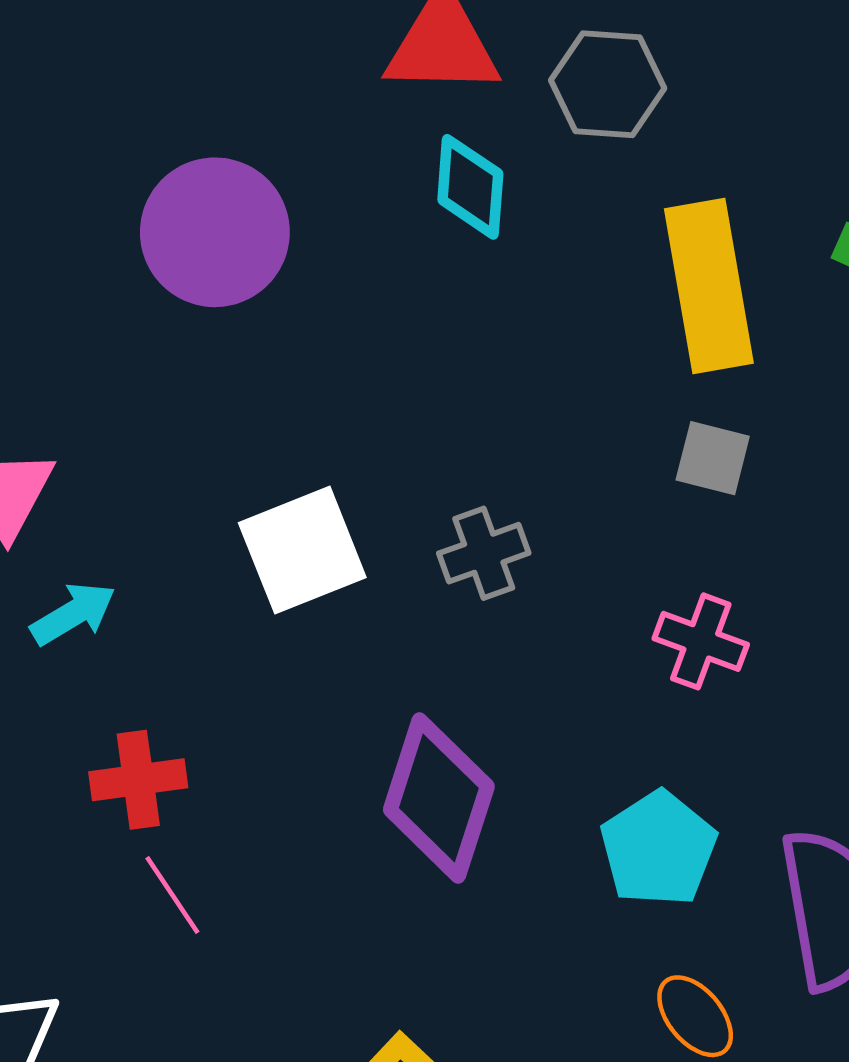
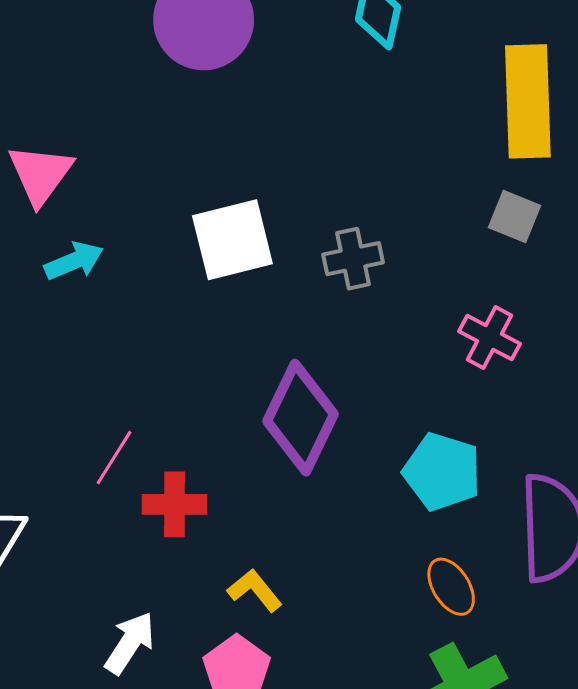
red cross: (138, 780) -> (175, 504), moved
cyan pentagon: (658, 849) -> (442, 472), turned -30
pink line: (172, 895) -> (114, 458), turned 58

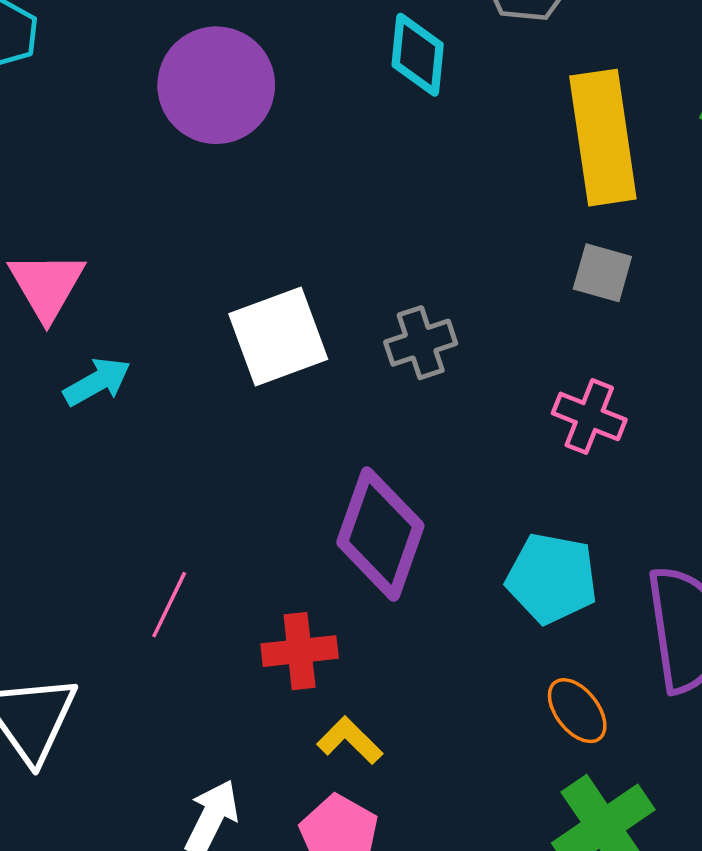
red cross: (175, 504) -> (300, 651), moved

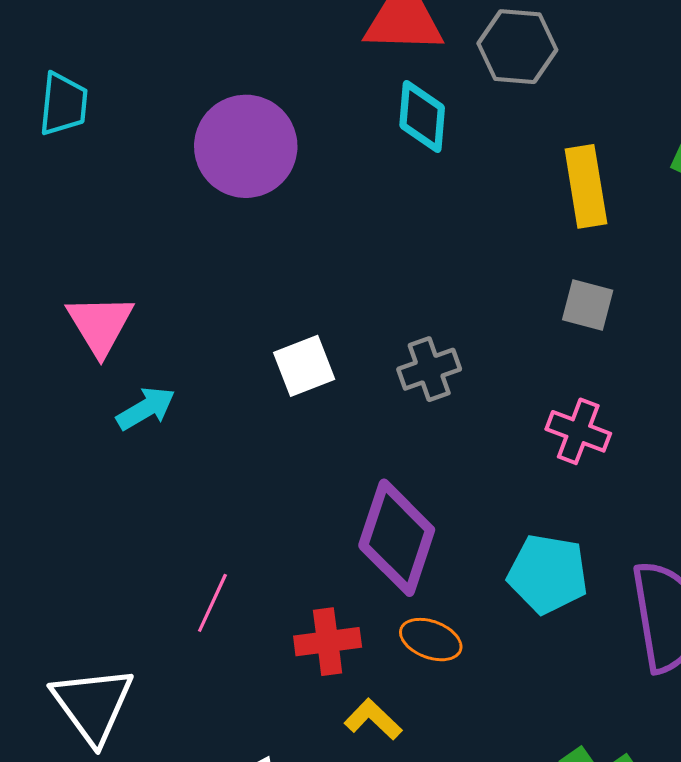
yellow rectangle: (603, 138) -> (586, 186), size x0.7
white square: (278, 337) -> (304, 366), size x0.7
orange ellipse: (577, 711) -> (431, 640), moved, turned -30

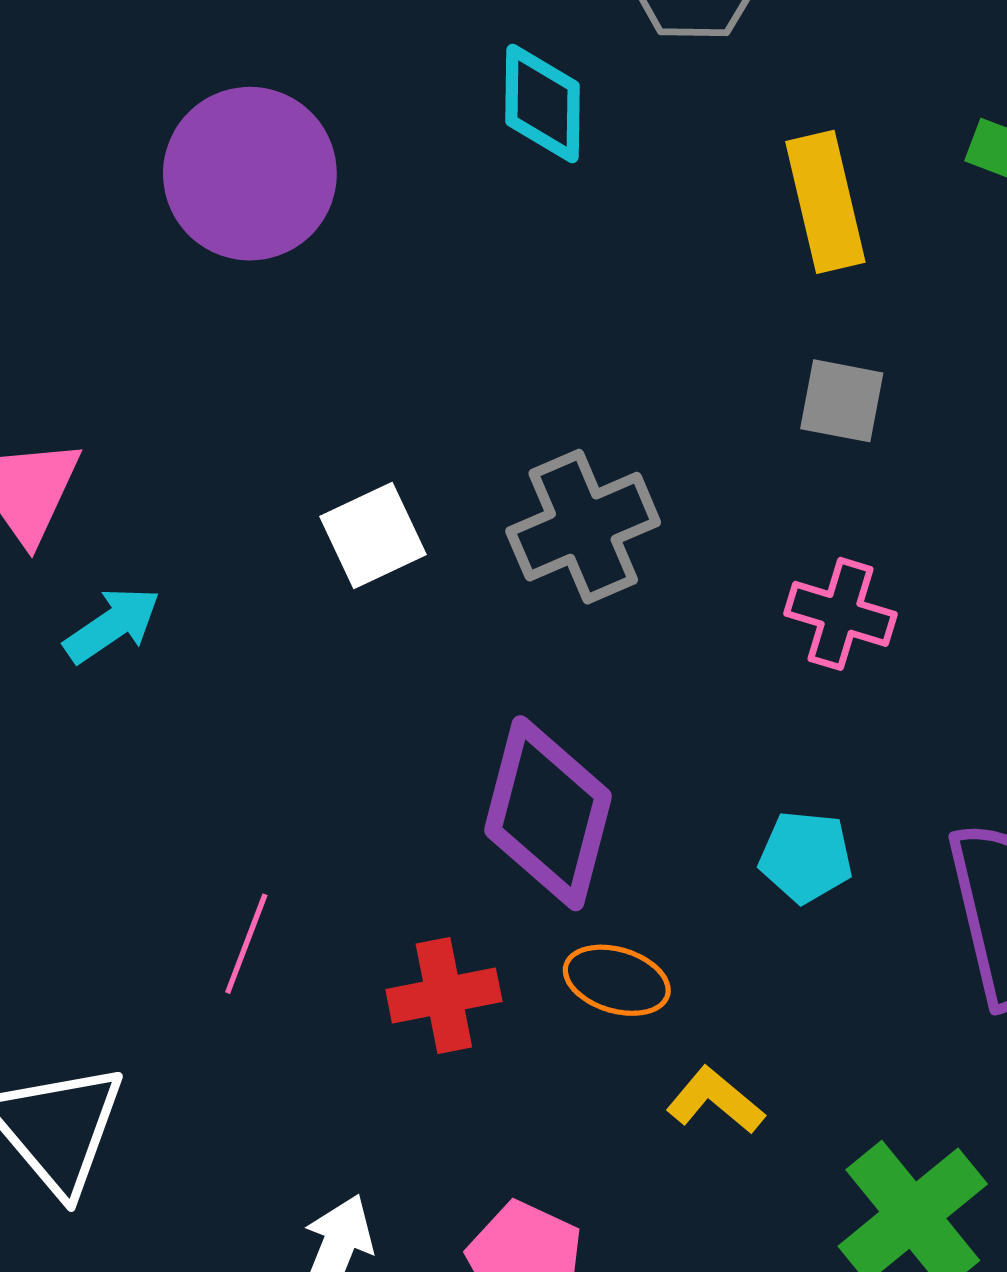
gray cross: (429, 369) -> (583, 527), size x1.4
cyan pentagon: (548, 574) -> (806, 857), size x0.7
yellow L-shape: (373, 719) -> (715, 1100), moved

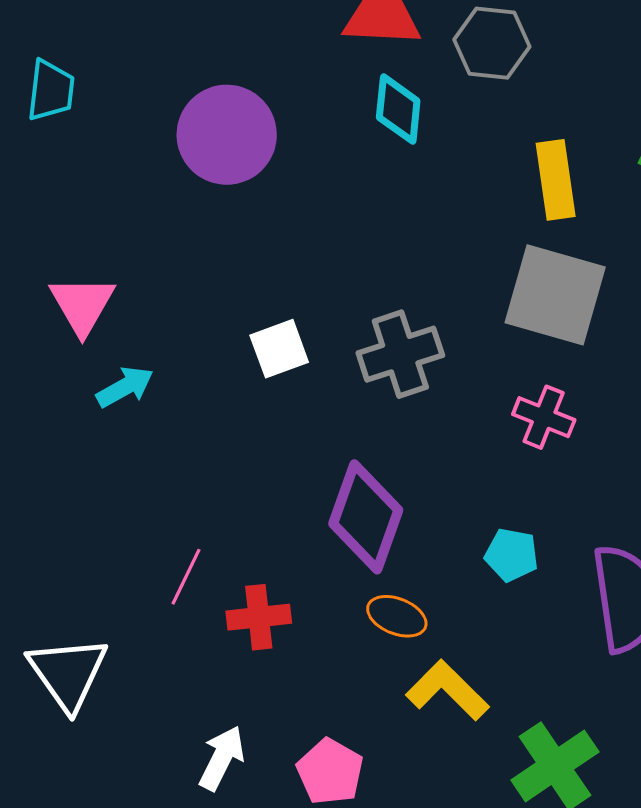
gray square: (842, 401) -> (555, 295), size x2.0
red cross: (444, 996) -> (259, 617), moved
yellow L-shape: (715, 1100) -> (447, 690), size x1.5

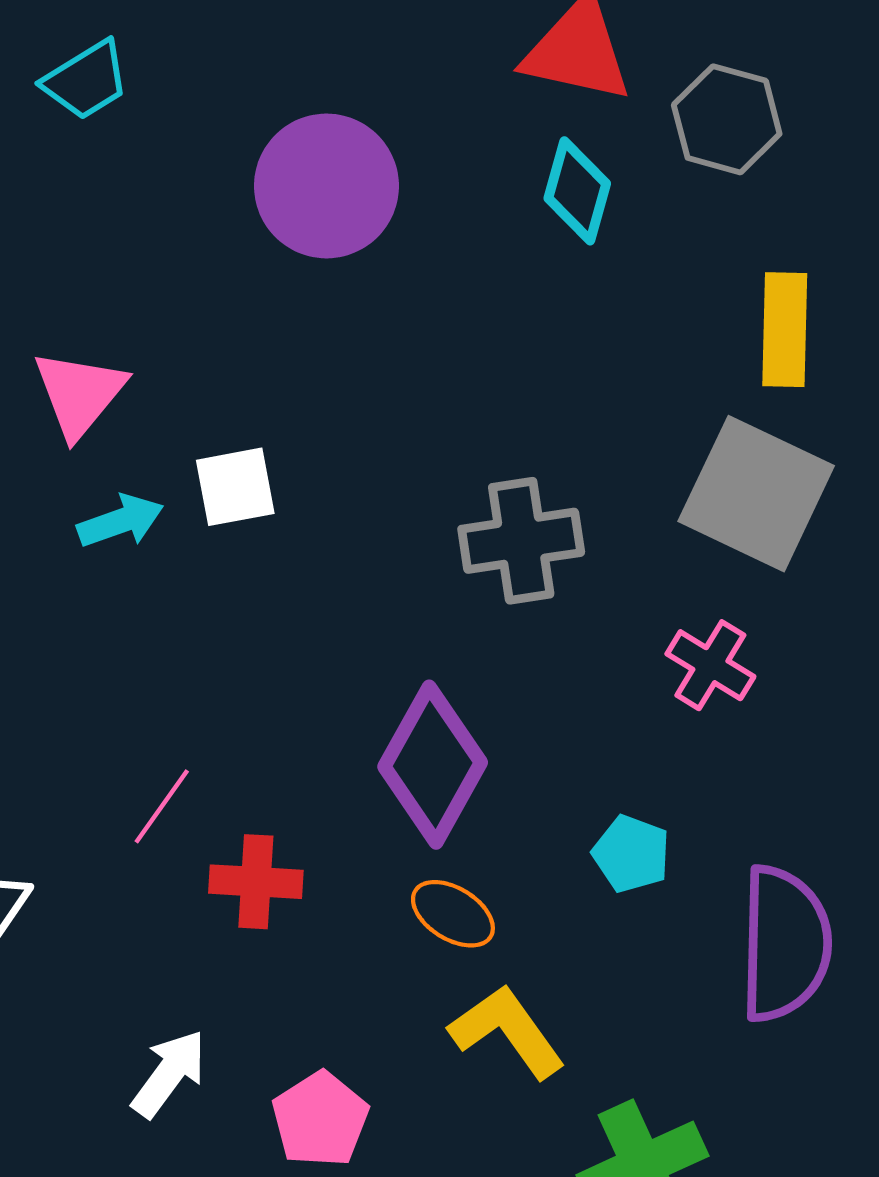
cyan trapezoid: (51, 90) -> (86, 80), turned 42
white square: (279, 349) -> (235, 487), moved

